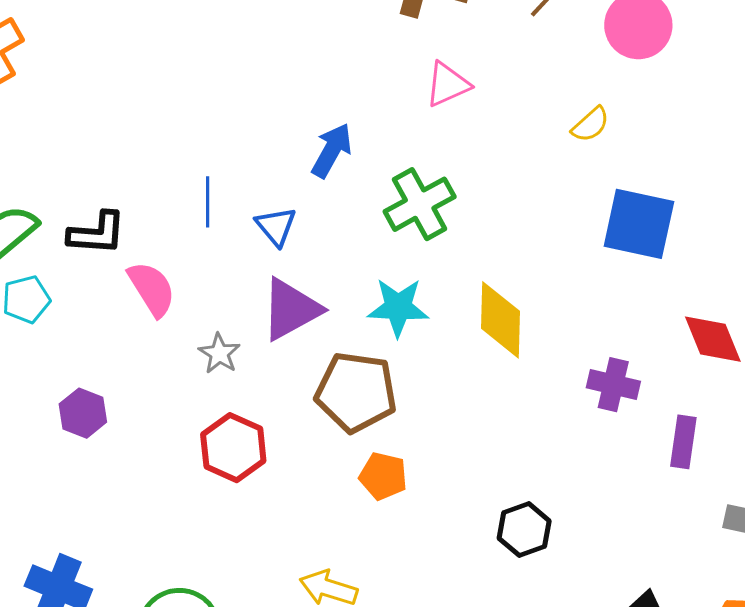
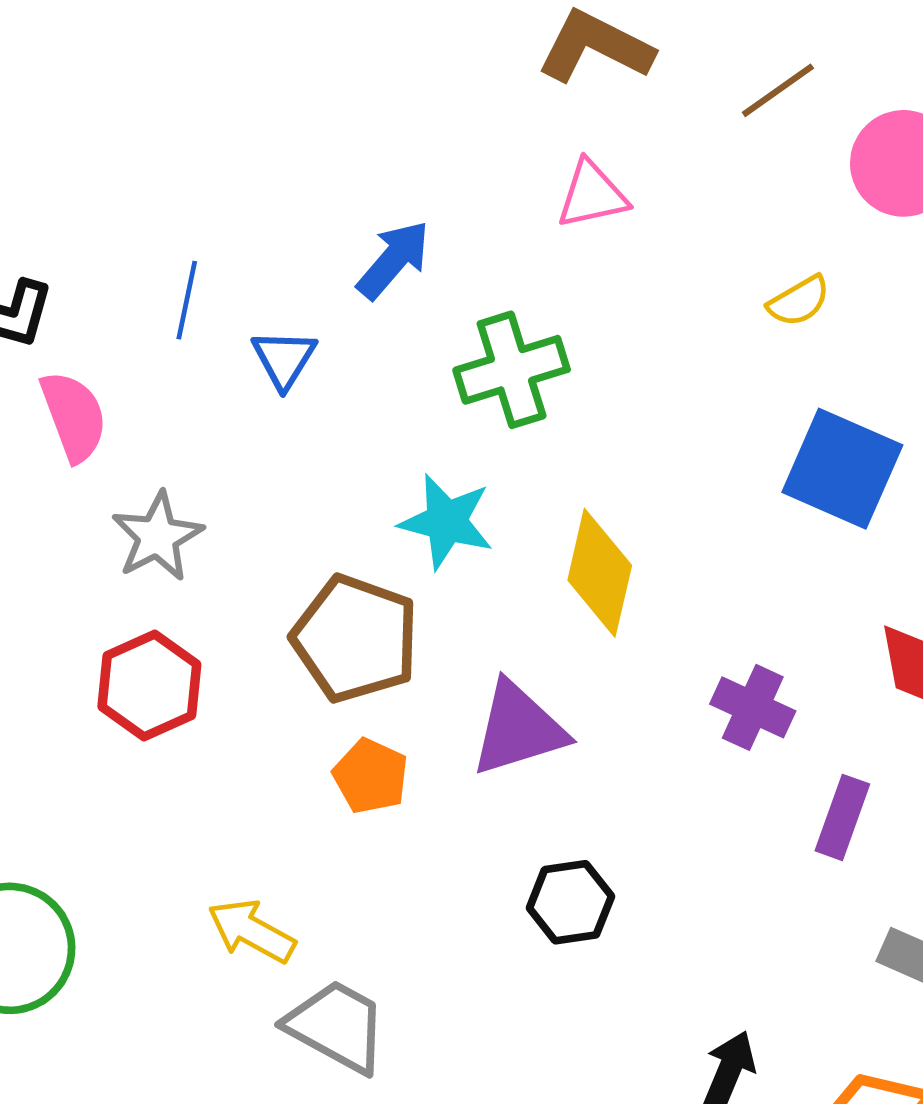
purple triangle: (291, 309) -> (518, 729), moved
gray star: (219, 353) -> (157, 537), size x1.4

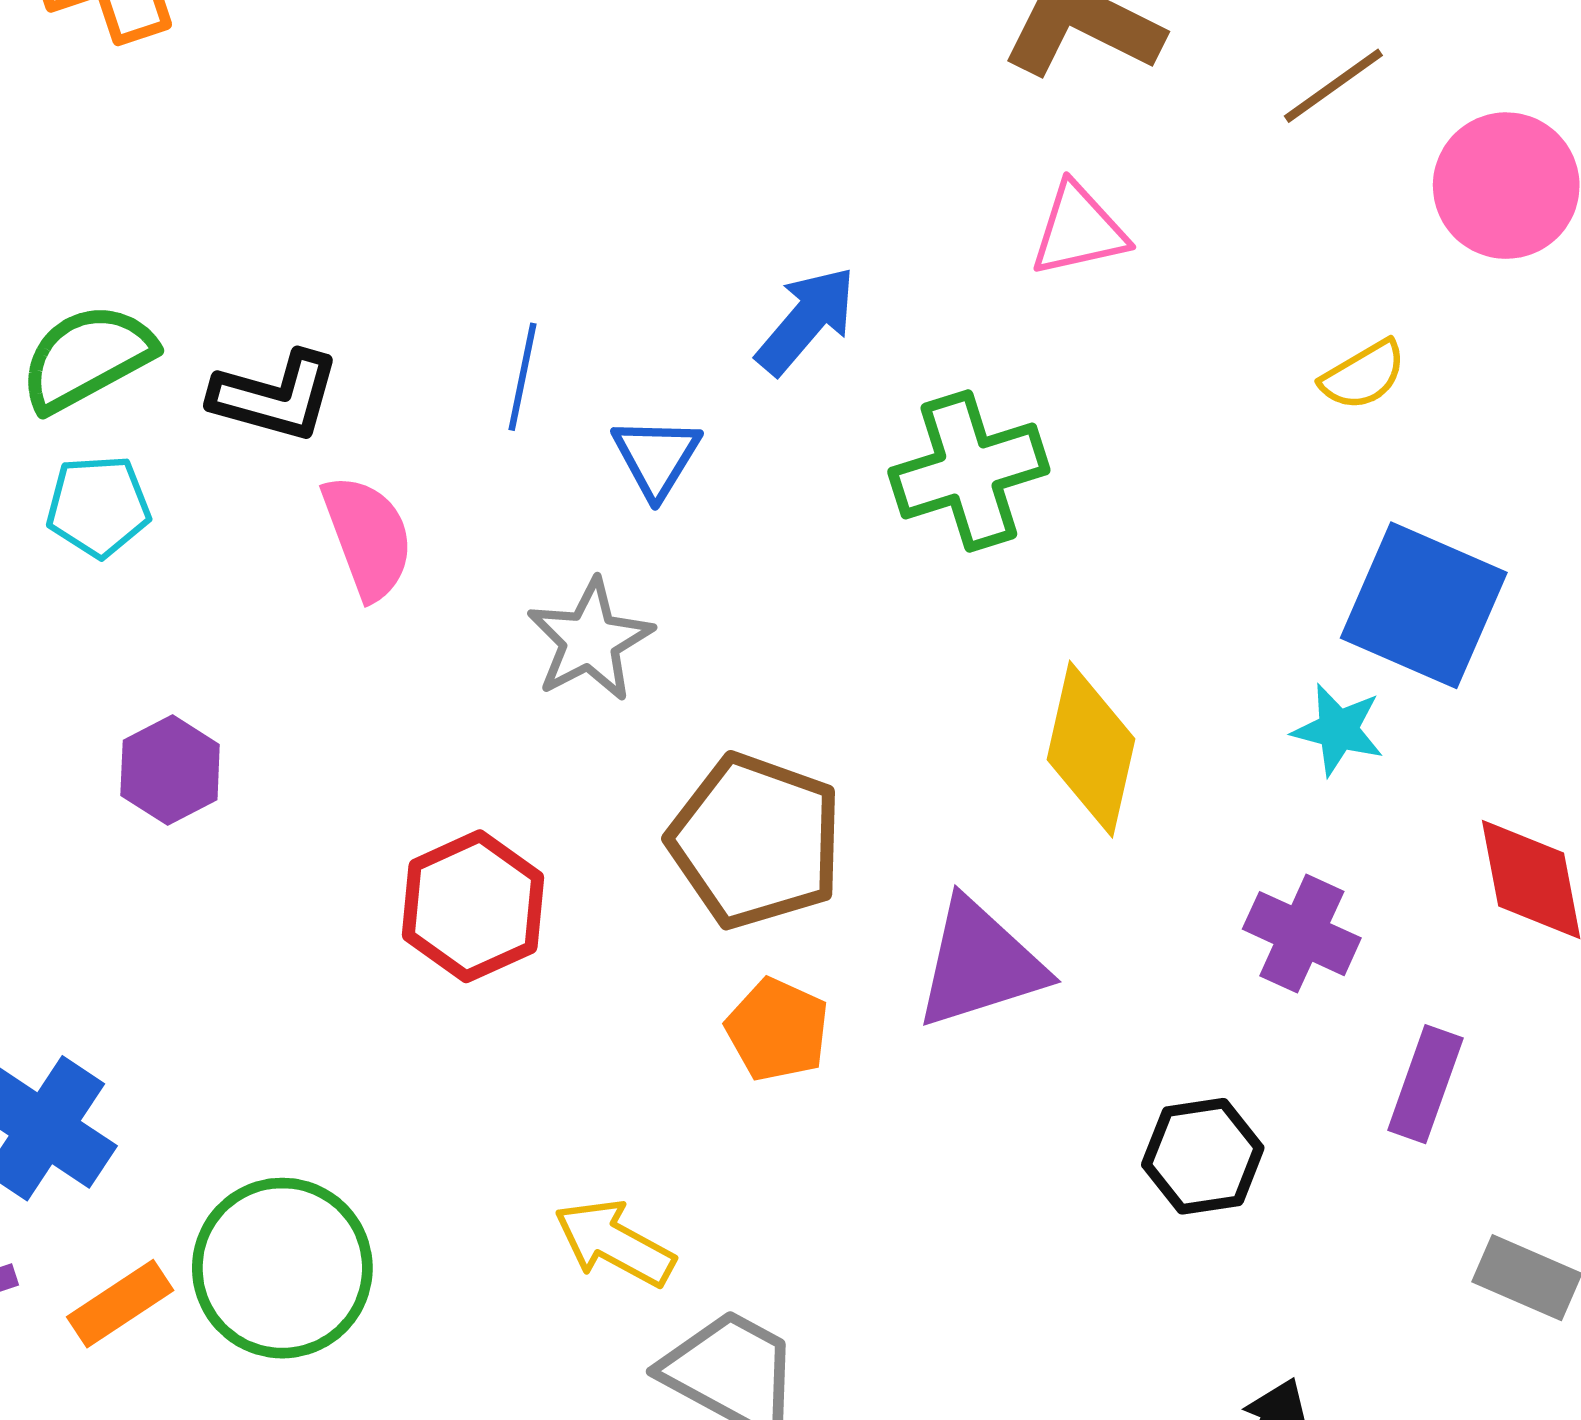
cyan star: (446, 522) -> (1338, 730), moved, size x0.7
gray star: (157, 537) -> (590, 640), moved
black hexagon: (570, 902) -> (1203, 1156), moved

